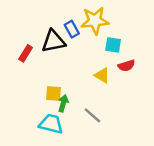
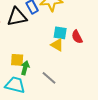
cyan square: (113, 45) -> (60, 33), moved
red semicircle: (126, 66) -> (77, 37), turned 80

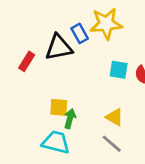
yellow triangle: (57, 45) -> (114, 117), moved
gray line: (49, 78) -> (112, 144), moved

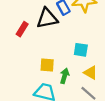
cyan square: (119, 70) -> (81, 50), moved
green arrow: (70, 119) -> (65, 76), moved

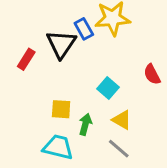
black triangle: (47, 18) -> (61, 44), turned -45
cyan square: (81, 50) -> (108, 88), turned 32

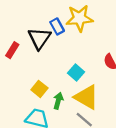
yellow square: (61, 109) -> (39, 89), turned 35
yellow triangle: (122, 120) -> (87, 97), size x1.6

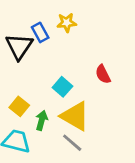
yellow star: (79, 18) -> (67, 23), size x0.6

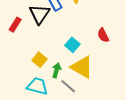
gray line: (72, 143) -> (68, 86), moved

